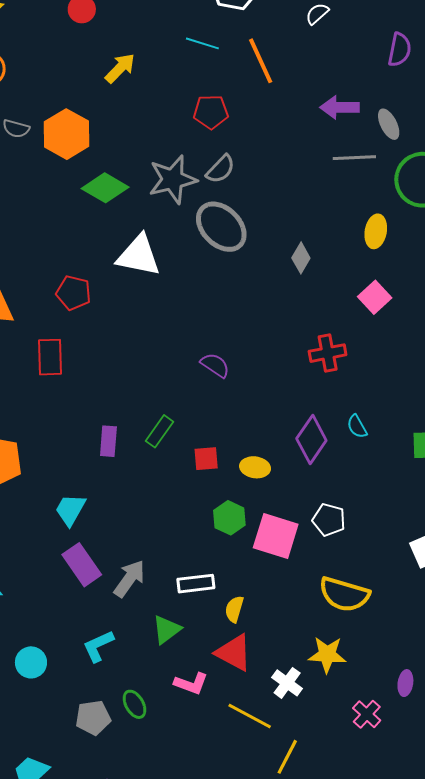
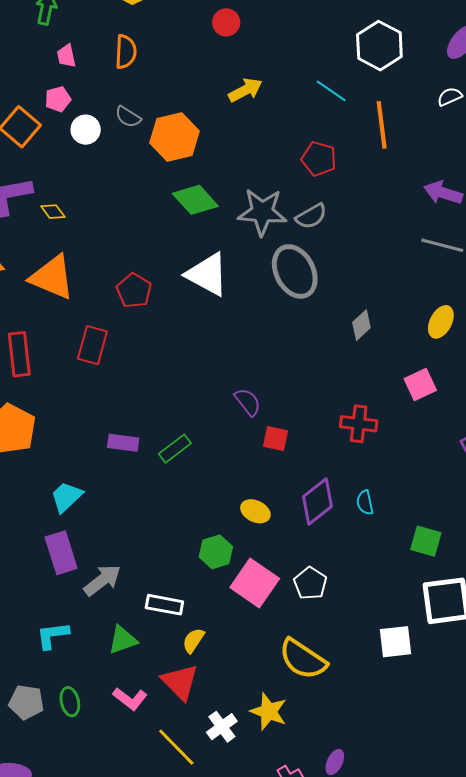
purple rectangle: (108, 441) -> (123, 443), turned 76
red square: (206, 459) -> (276, 438), moved

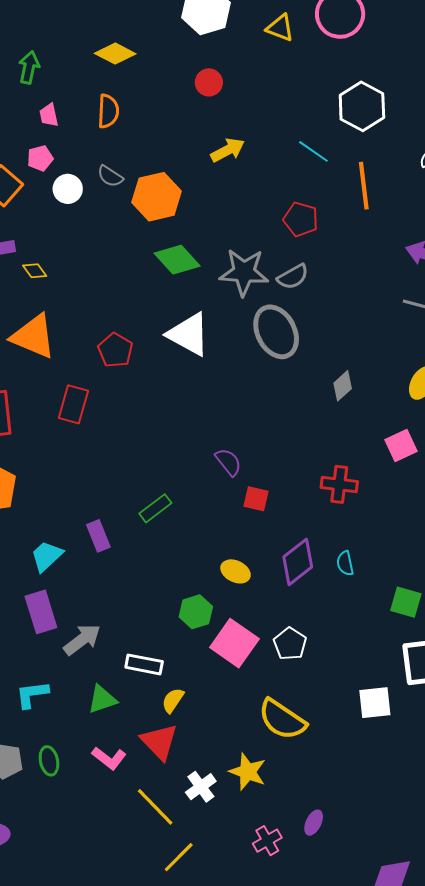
purple rectangle: (123, 443) -> (98, 536), moved, turned 60

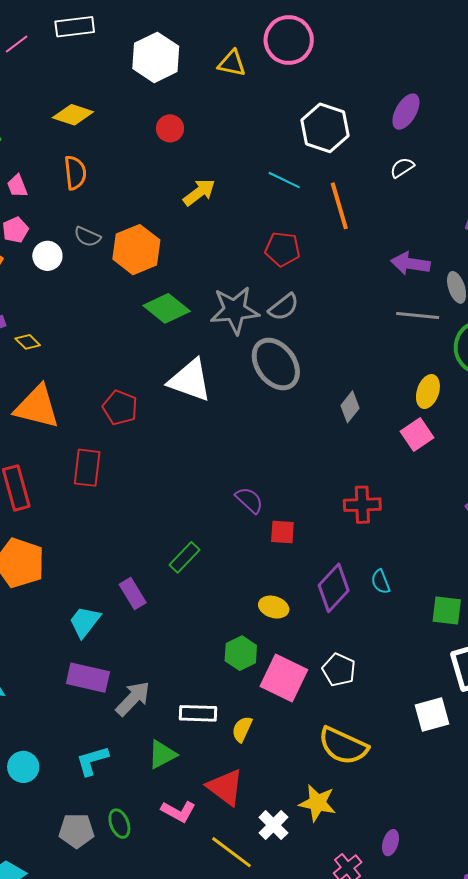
pink square: (401, 446) -> (417, 435), moved
purple rectangle: (41, 612) -> (88, 678), turned -51
yellow semicircle: (173, 700) -> (242, 729), moved

